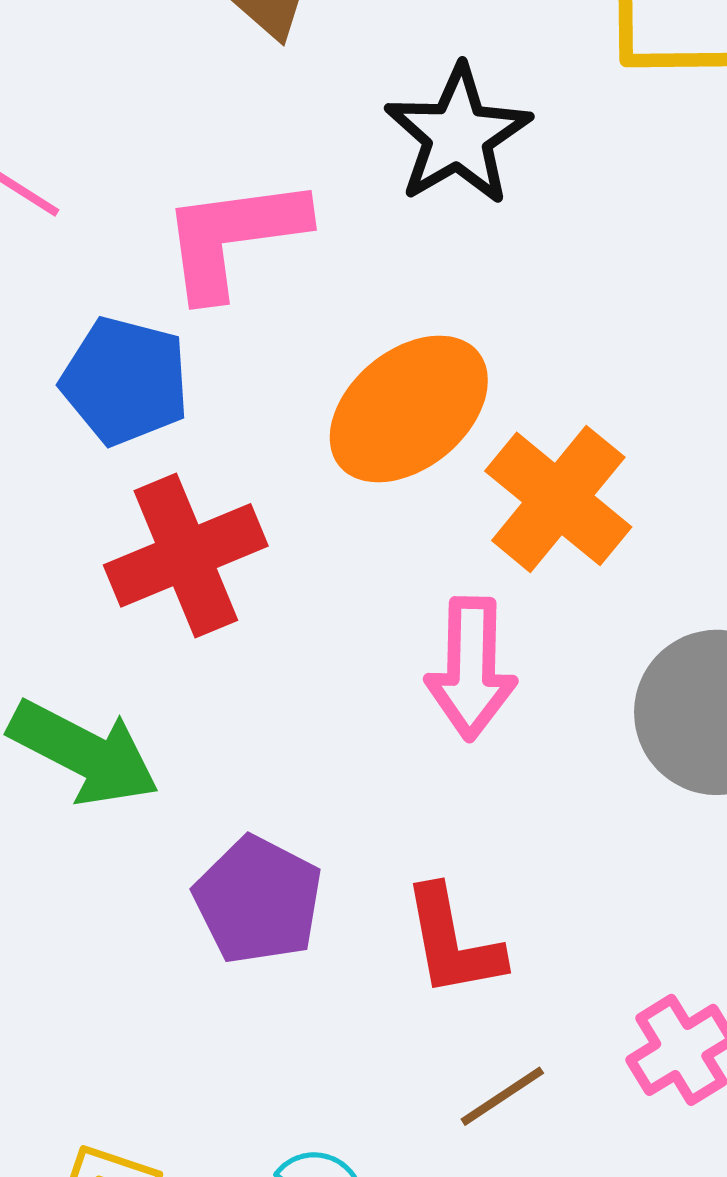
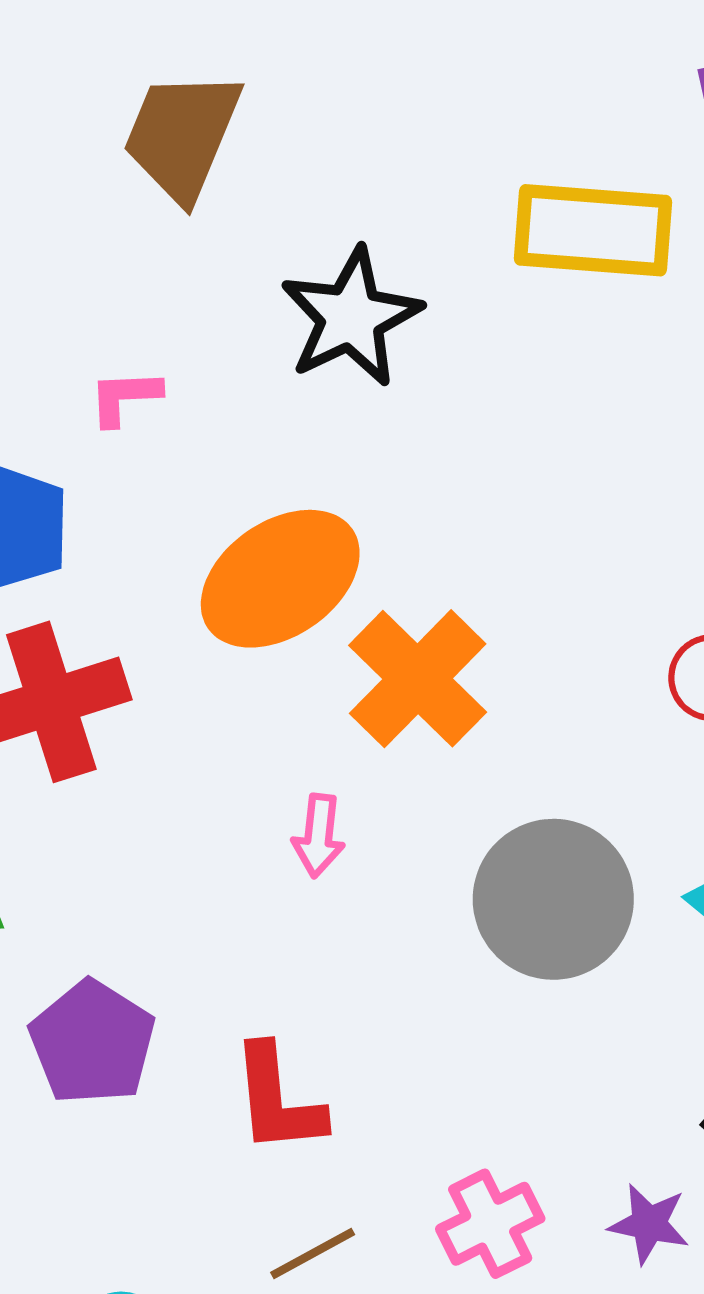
pink L-shape: (233, 237) -> (125, 397), size x0.5
pink arrow: (471, 668) -> (319, 836), size x0.6

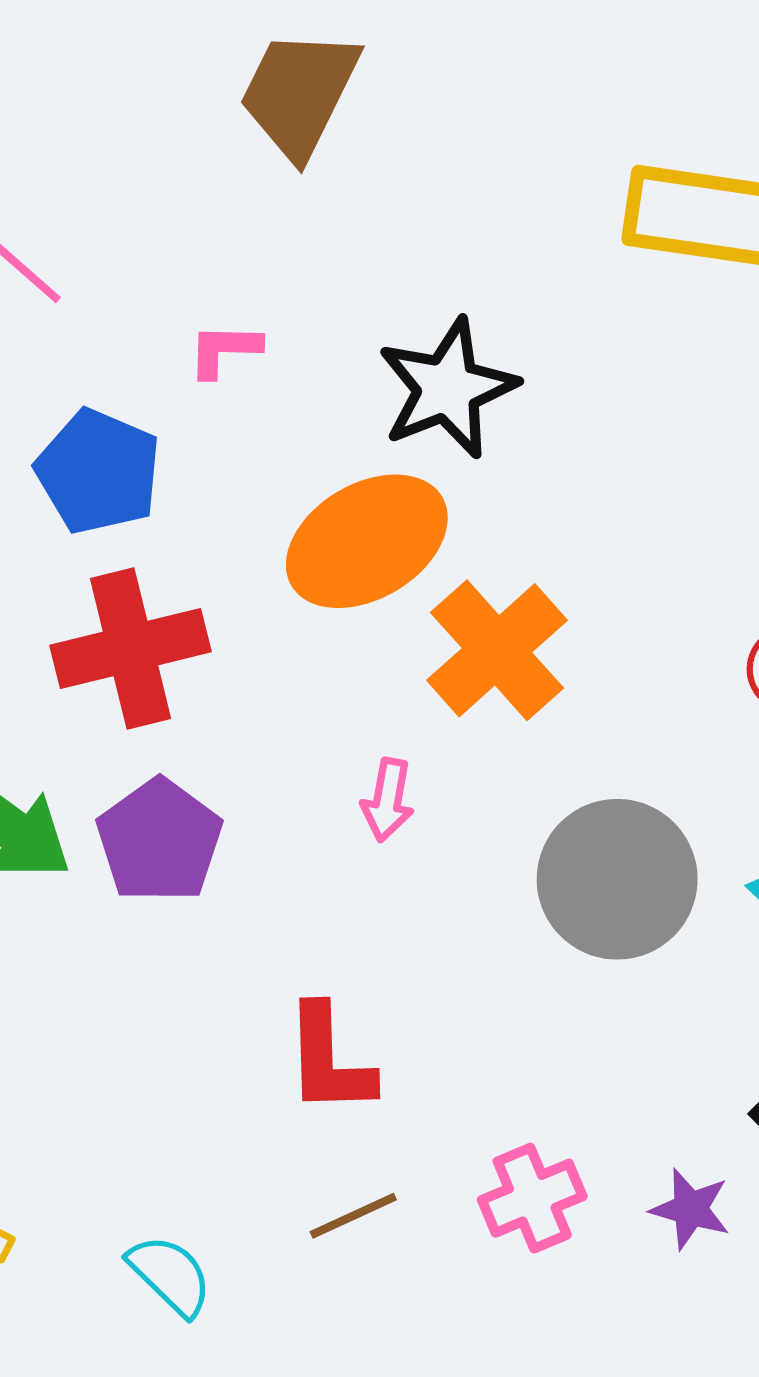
black star: (351, 317) -> (447, 388), moved
purple pentagon: (92, 1043) -> (159, 841), moved

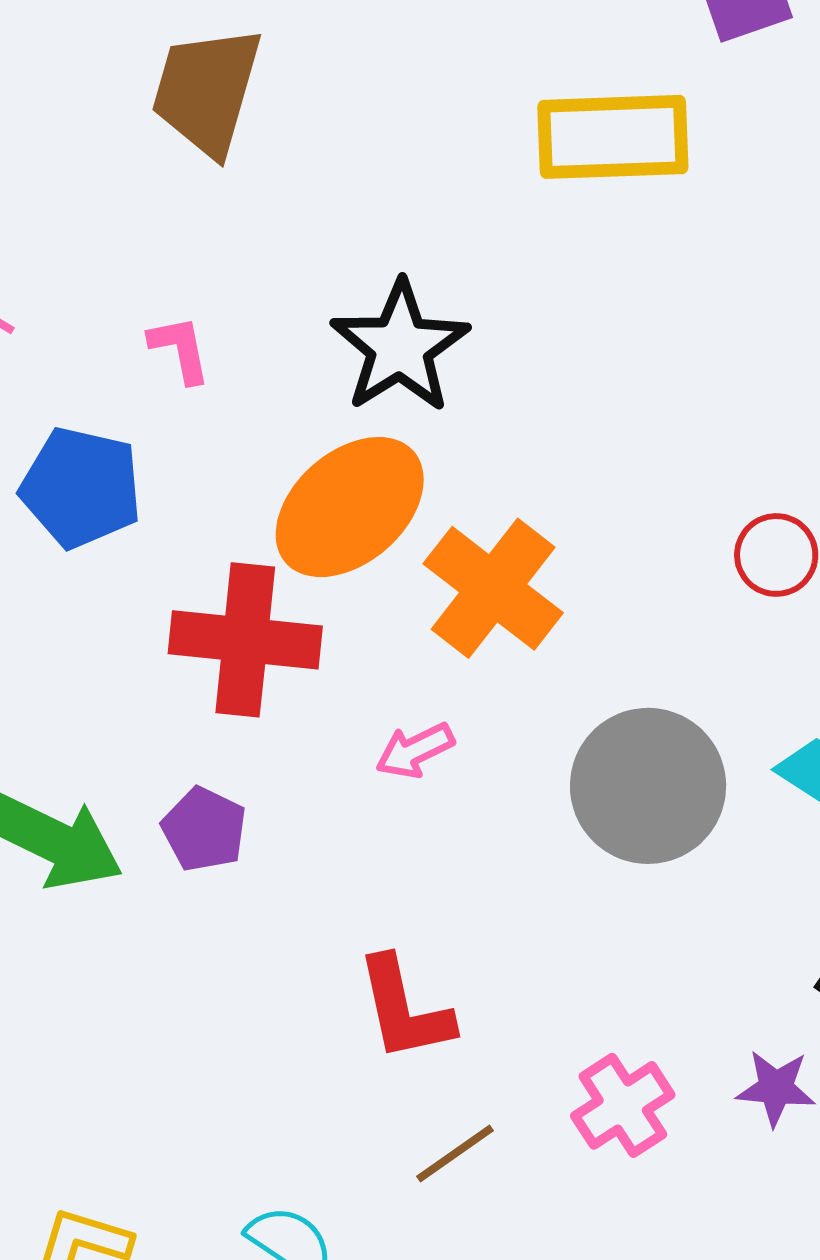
pink L-shape: (224, 350) -> (180, 349), turned 88
red cross: (131, 649) -> (245, 640), moved, turned 30
pink arrow: (388, 800) -> (415, 750), turned 64
purple pentagon: (159, 841) -> (204, 829), size x0.7

